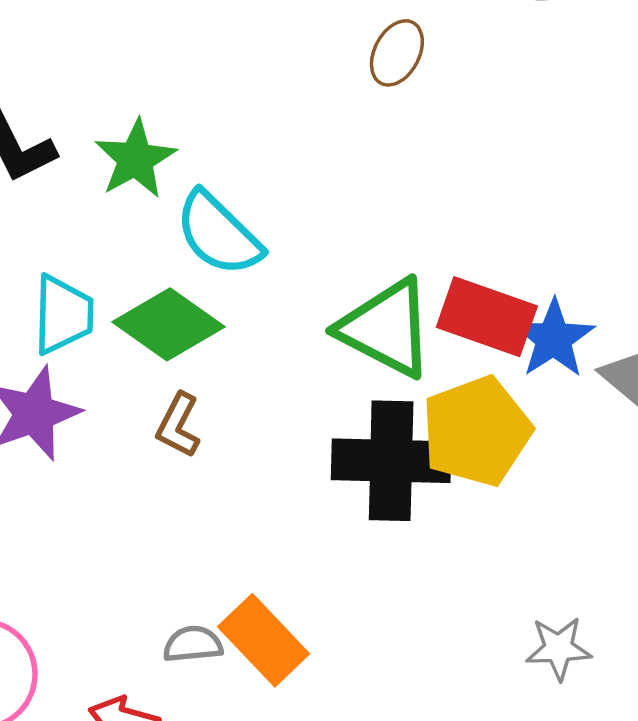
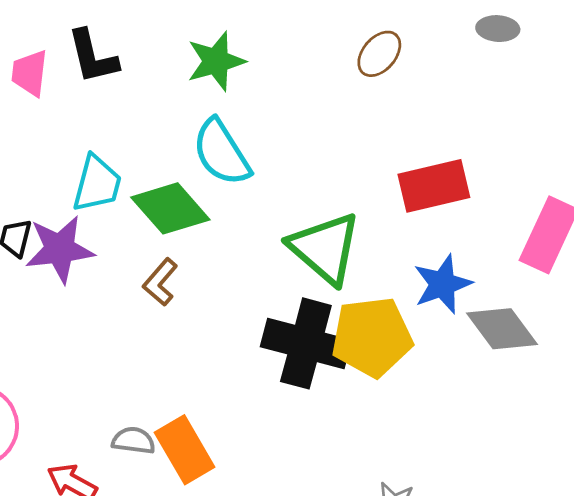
green star: (135, 159) -> (216, 61), moved
red rectangle: (487, 317) -> (434, 186), moved, turned -46

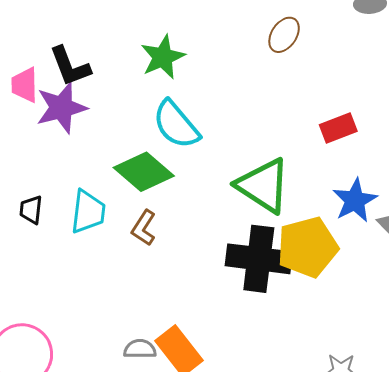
cyan trapezoid: (97, 184) -> (88, 212), moved
red rectangle: (434, 186) -> (338, 128), size x0.7
purple star: (60, 249) -> (61, 108), moved

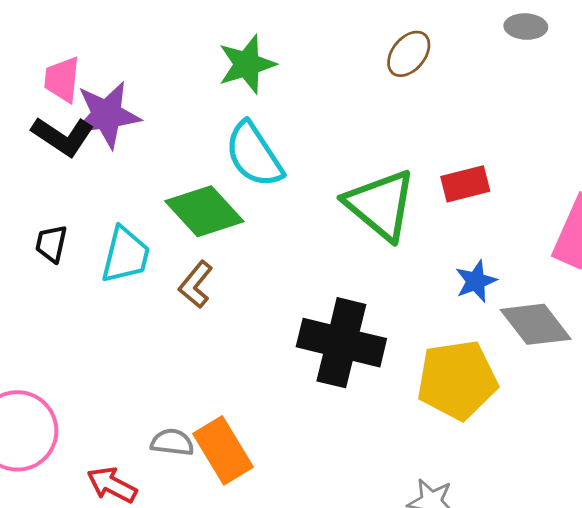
black L-shape: (70, 66) -> (63, 136), moved, turned -42
green triangle: (263, 186) -> (380, 205), moved
blue star: (355, 200) -> (476, 281), size x0.7
yellow pentagon: (307, 247) -> (457, 380), moved

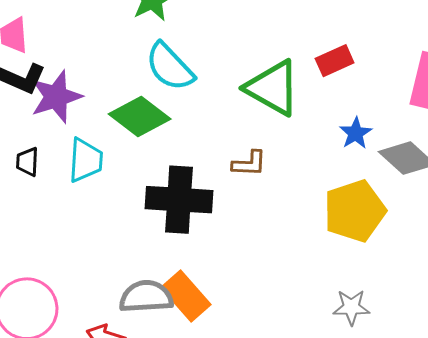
purple star: (107, 115) -> (56, 97), moved
brown L-shape: (196, 284) -> (249, 164), moved, turned -117
black cross: (341, 343) -> (179, 200), moved
gray semicircle: (172, 442) -> (146, 297), size x1.6

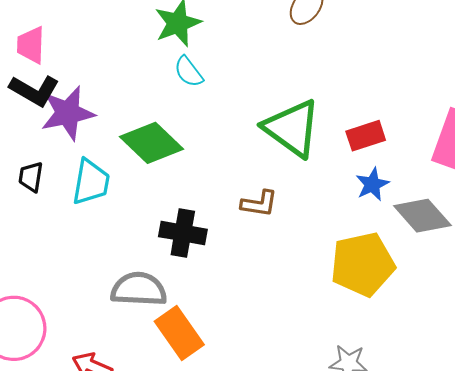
red rectangle: (335, 61) -> (366, 136), moved
cyan semicircle: (170, 67) -> (189, 72), moved, size x0.6
black cross: (179, 200) -> (183, 233), size x0.7
gray semicircle: (146, 297) -> (139, 289), moved

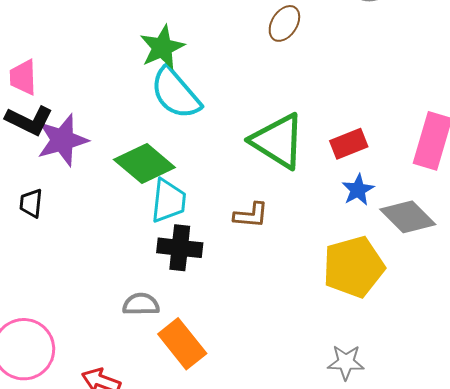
cyan semicircle: (189, 72) -> (175, 93), size x1.8
cyan trapezoid: (91, 182) -> (168, 201), moved
gray semicircle: (139, 289) -> (141, 304), size x0.7

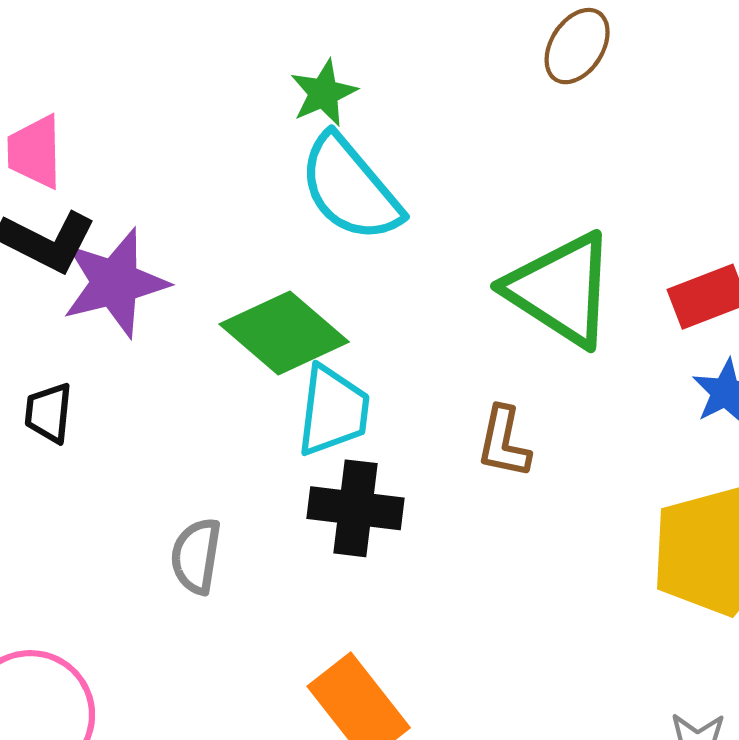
green star: (162, 47) -> (323, 93), size x0.7
brown L-shape: (251, 215) -> (504, 442), turned 96
gray semicircle: (141, 304) -> (196, 556), moved, turned -81

